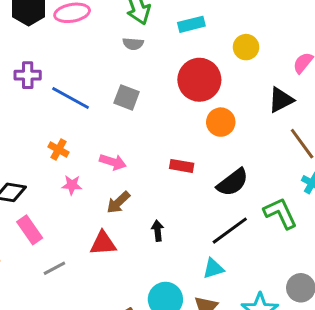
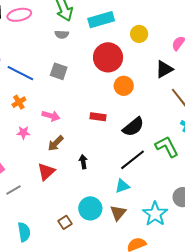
cyan rectangle: (191, 24) -> (101, 20), size x1.4
orange cross: (58, 150) -> (19, 102), moved, turned 32
red triangle: (103, 243) -> (46, 172), turned -36

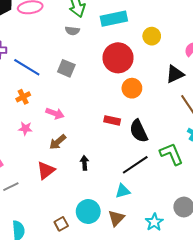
red rectangle: (98, 117) -> (112, 120), moved
black semicircle: (133, 127) -> (139, 131), turned 100
cyan star: (155, 214) -> (154, 222), size x0.7

